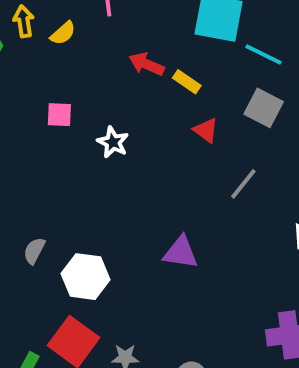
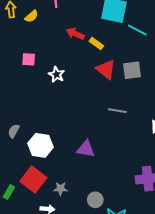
gray square: (264, 108) -> (132, 70), moved, turned -36
red triangle: (206, 130) -> (106, 69), size x1.5
gray line: (243, 184) -> (117, 111), moved, turned 60
purple triangle: (181, 252) -> (86, 149), moved

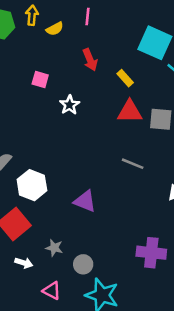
red arrow: (75, 34) -> (90, 60), moved, turned -150
red triangle: (106, 69) -> (130, 111), turned -50
gray star: (61, 189) -> (54, 248), moved

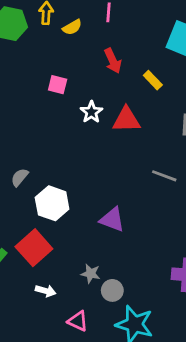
red triangle: (130, 111) -> (126, 120), moved
gray star: (54, 248) -> (91, 274), moved

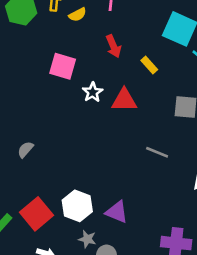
pink square: (58, 85) -> (63, 66), size x1.5
white hexagon: (52, 203) -> (77, 206), moved
purple triangle: (112, 220) -> (117, 212), moved

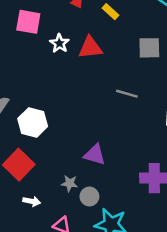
white hexagon: (77, 206) -> (33, 123), moved

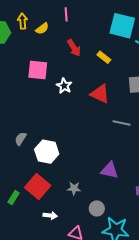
red triangle: (90, 48) -> (100, 94), moved, turned 35
purple triangle: (95, 155) -> (110, 170), moved
gray star: (70, 183) -> (74, 188), moved

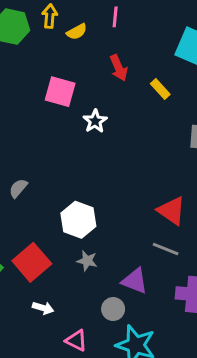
red triangle: (100, 94) -> (172, 211), moved
gray line: (122, 123) -> (166, 249), moved
white hexagon: (47, 152) -> (78, 220), moved
purple triangle: (110, 170) -> (135, 281), moved
gray star: (74, 188) -> (87, 261), moved

